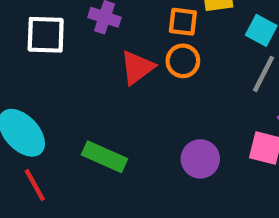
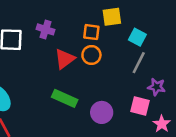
green rectangle: (104, 157) -> (65, 98), moved

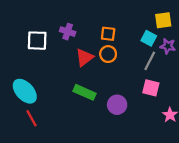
yellow square: (112, 17) -> (163, 20), moved
purple star: (157, 87) -> (168, 46), moved
pink square: (140, 106) -> (151, 88), moved

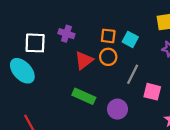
cyan square: (149, 38) -> (130, 39), moved
gray line: (150, 61) -> (133, 74), moved
cyan ellipse: (25, 91) -> (22, 71), moved

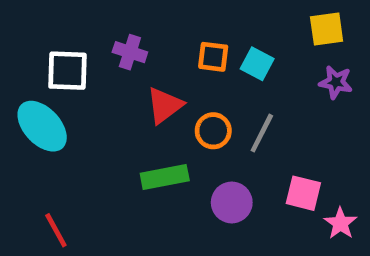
orange circle: (108, 57) -> (213, 131), moved
pink square: (152, 92) -> (303, 193), moved
green rectangle: (84, 96) -> (165, 177), turned -35

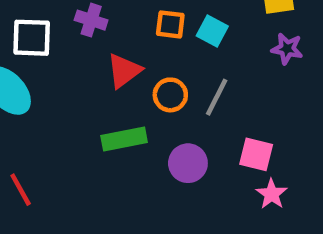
pink star: (340, 223) -> (272, 194), moved

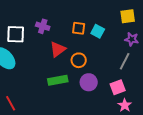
gray line: (217, 97) -> (125, 61), moved
pink square: (256, 154) -> (118, 87), turned -35
purple circle: (188, 163) -> (89, 82), moved

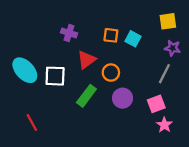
white square: (16, 34) -> (55, 76), moved
green rectangle: (58, 80) -> (86, 96), turned -42

